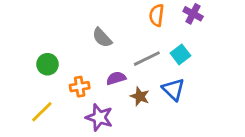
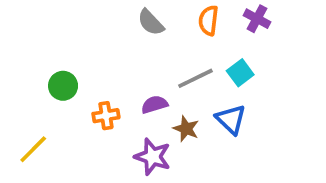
gray semicircle: (102, 38) -> (151, 22), moved
yellow line: (42, 112) -> (33, 149), moved
purple star: (99, 117) -> (153, 157), moved

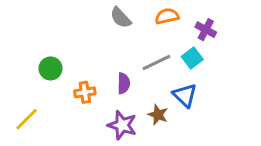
purple cross: (257, 19) -> (206, 30), moved
orange semicircle: (209, 21) -> (167, 16), turned 70
purple semicircle: (154, 104) -> (124, 83), turned 108
brown star: (186, 129) -> (158, 115), moved

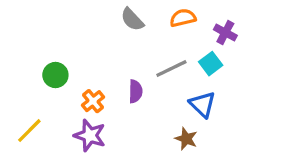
orange cross: (85, 92) -> (93, 101), turned -30
brown star: (158, 115) -> (186, 139), moved
purple star: (122, 125) -> (90, 135), moved

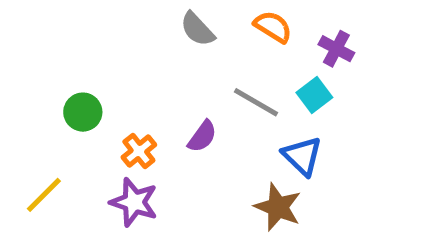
orange semicircle: (183, 18) -> (273, 27), turned 45
gray line: (171, 68) -> (256, 102), turned 56
purple semicircle: (135, 91) -> (202, 136), turned 35
brown star: (186, 139) -> (278, 207), size x1.4

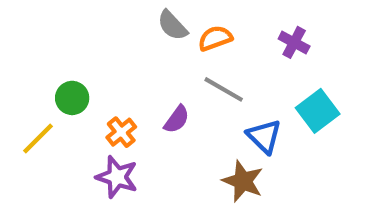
orange semicircle: (273, 27) -> (215, 38), moved, turned -52
cyan square: (314, 95) -> (318, 111), moved, size x1.4
yellow line: (44, 195) -> (38, 139), moved

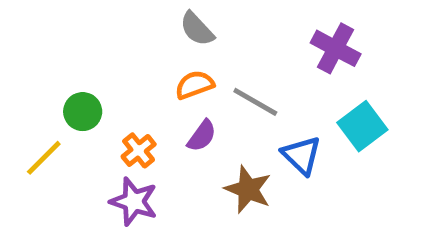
orange semicircle: (215, 38) -> (195, 85), moved
purple cross: (294, 42) -> (336, 48), size x1.4
brown star: (243, 181) -> (248, 189), moved

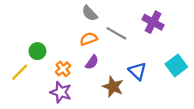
gray line: (255, 102) -> (116, 33), moved
cyan square: (362, 126) -> (176, 66), moved

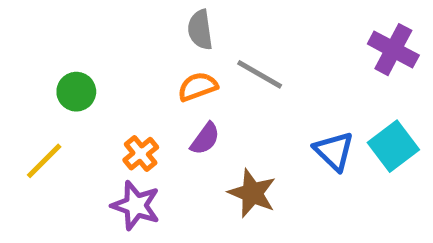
gray semicircle: (90, 13) -> (200, 30), turned 35
purple cross: (153, 22) -> (393, 50), moved
green circle: (37, 51) -> (76, 92), moved
blue triangle: (137, 71) -> (334, 151), moved

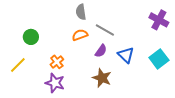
purple semicircle: (205, 139) -> (101, 51), moved
blue triangle: (334, 151) -> (126, 55), moved

